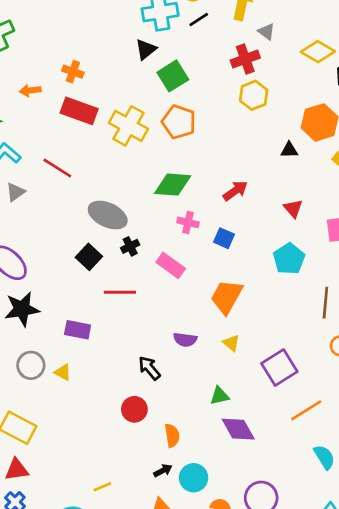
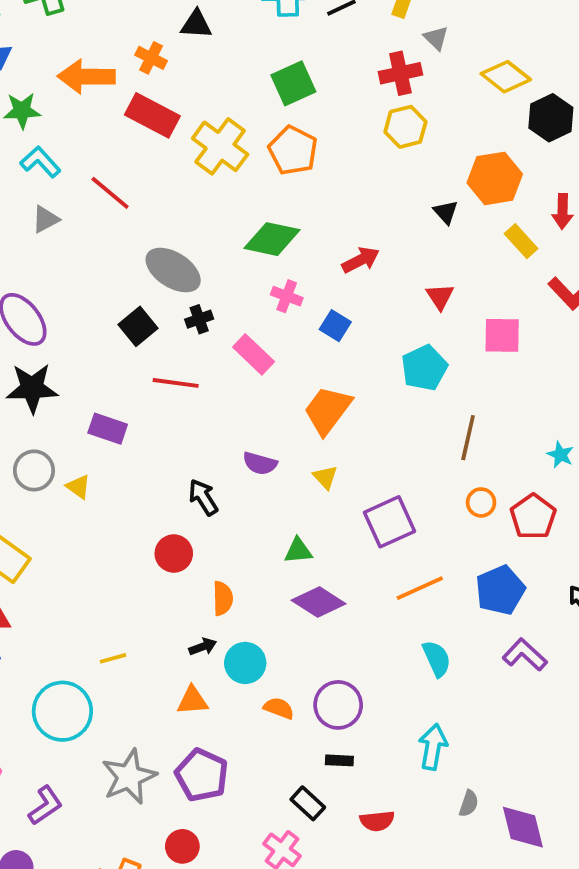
black triangle: (146, 49) -> (196, 24), moved, turned 35
orange arrow: (30, 90) -> (86, 77), size x1.8
black triangle: (289, 150) -> (446, 212), turned 42
purple diamond: (238, 429) -> (319, 602), turned -36

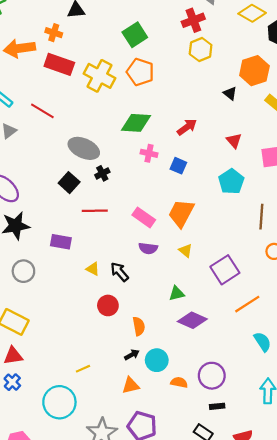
pink rectangle: (254, 354) -> (144, 217), moved
yellow triangle: (78, 487) -> (93, 269), moved

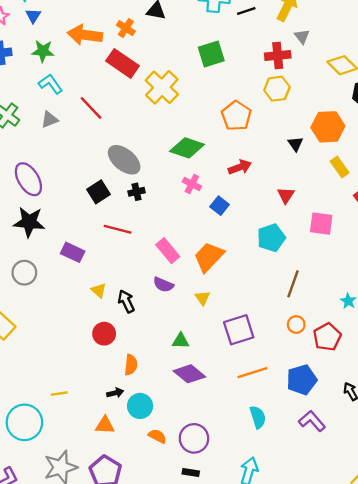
orange pentagon: (140, 72) -> (236, 116), moved

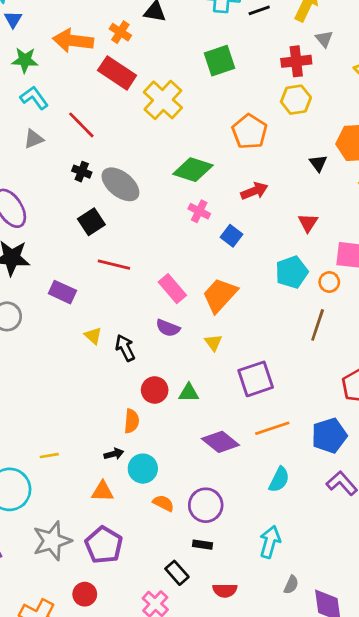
black cross: (137, 192) -> (82, 172), moved, turned 35
orange circle: (296, 325) -> (329, 282), moved
red circle: (104, 334) -> (155, 390), moved
purple diamond: (189, 374) -> (220, 442), moved
cyan semicircle: (258, 417) -> (279, 480), turned 45

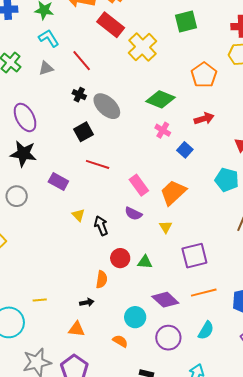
cyan pentagon: (292, 272) -> (227, 180), turned 30
cyan circle: (143, 469) -> (135, 317), moved
purple circle: (206, 505) -> (168, 338), moved

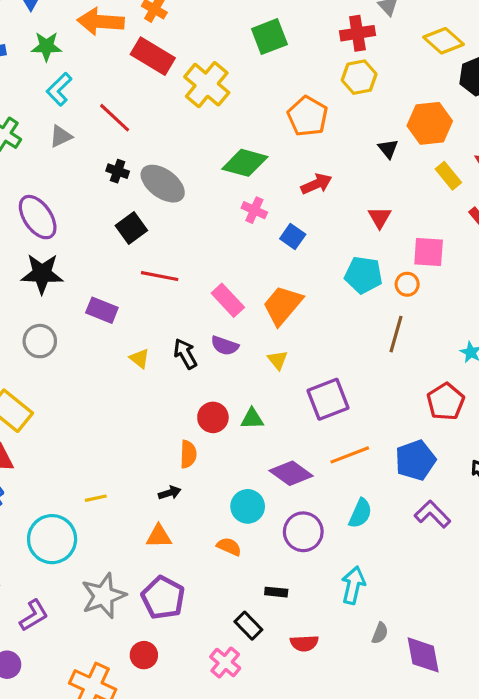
cyan L-shape: (49, 38) -> (59, 89), turned -95
black arrow: (101, 226) -> (185, 354), moved

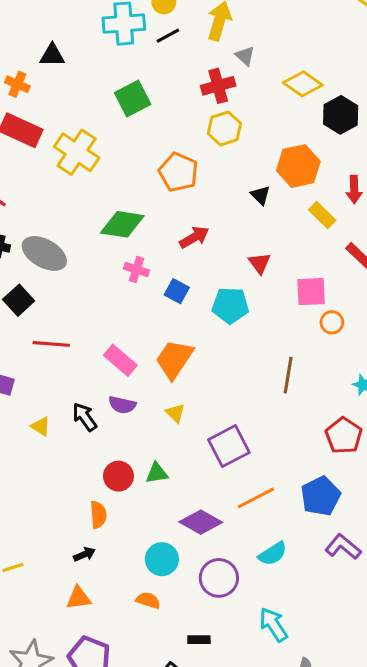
cyan pentagon: (364, 275) -> (230, 305), moved
orange circle: (407, 284) -> (332, 322), moved
cyan semicircle: (360, 513) -> (273, 554), turned 40
cyan arrow: (353, 585) -> (273, 625), turned -40

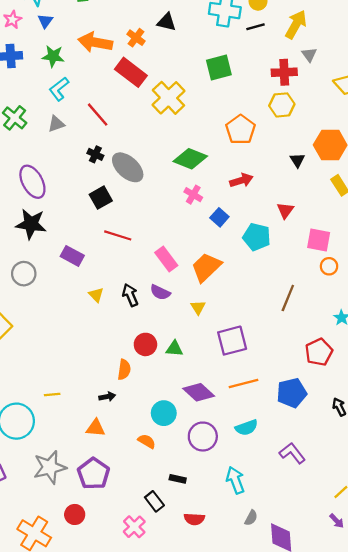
purple L-shape: (343, 547) -> (292, 453), moved

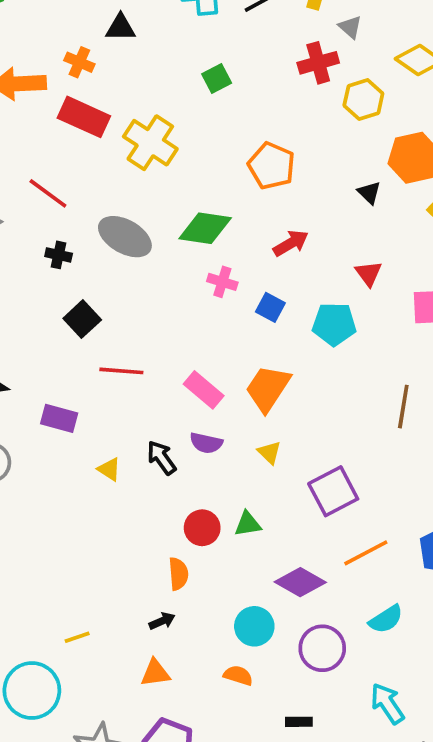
green square: (219, 67) -> (217, 78), size x0.7
yellow hexagon: (282, 105) -> (363, 99), moved
gray ellipse: (128, 167) -> (125, 237), moved

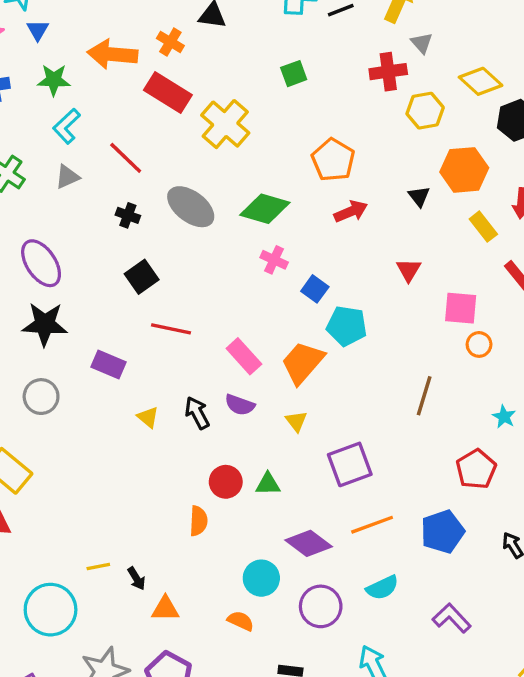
red arrow: (291, 243) -> (351, 211), moved
cyan pentagon: (334, 324) -> (347, 326), moved
black arrow: (162, 621) -> (136, 579), moved, turned 75

